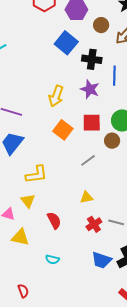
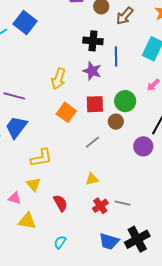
blue square: (66, 43) -> (25, 22), moved
cyan semicircle: (52, 259) -> (60, 242), turned 112

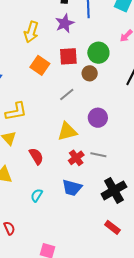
purple star: (92, 71) -> (65, 23), turned 30
purple circle: (143, 146) -> (98, 118), moved
yellow triangle: (92, 179) -> (67, 131), size x1.5
blue trapezoid: (109, 241) -> (72, 188), moved

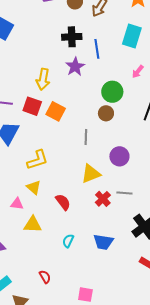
red square: (68, 56) -> (32, 106), moved, turned 30
gray line: (67, 94) -> (86, 137), turned -42
blue trapezoid: (72, 188) -> (103, 242), moved

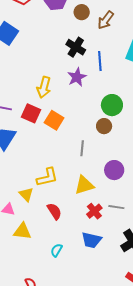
black cross: (72, 37) -> (76, 47), turned 30
yellow L-shape: (38, 160) -> (47, 177), moved
blue trapezoid: (103, 242) -> (91, 240), moved

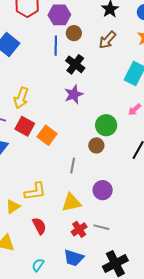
brown circle: (82, 12) -> (74, 33), moved
blue line: (100, 61) -> (56, 46), moved
yellow arrow: (44, 87) -> (21, 98), moved
yellow triangle: (26, 194) -> (13, 207), turned 35

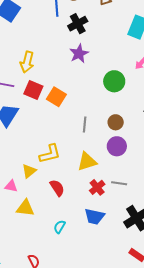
black cross: (75, 64) -> (78, 24), turned 30
brown circle: (96, 145) -> (116, 122), moved

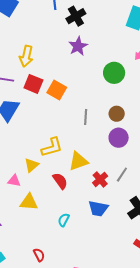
yellow triangle: (87, 162) -> (78, 161), moved
gray line: (119, 183) -> (122, 175), turned -63

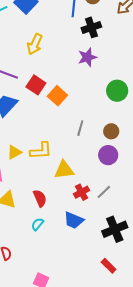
yellow arrow: (26, 56) -> (35, 44), moved
yellow triangle: (32, 165) -> (14, 152), moved
red semicircle: (60, 181) -> (40, 198), moved

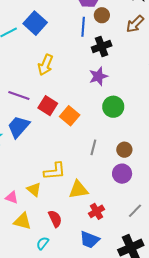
green circle: (117, 91) -> (113, 107), moved
yellow triangle: (14, 152) -> (34, 189), moved, turned -49
gray line: (104, 192) -> (135, 211), moved
cyan semicircle: (38, 224) -> (43, 243), moved

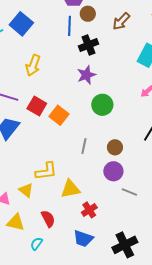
gray line: (135, 211) -> (129, 192), moved, turned 70

